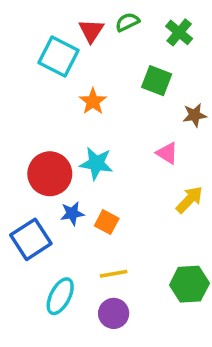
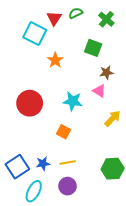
brown star: (195, 115) -> (106, 72), moved
cyan star: (96, 163) -> (73, 101), moved
blue star: (72, 213) -> (43, 164), moved
blue square: (31, 239) -> (17, 167), moved
cyan ellipse: (60, 296) -> (34, 191), moved

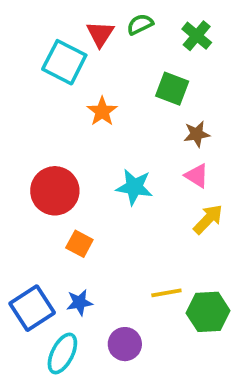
pink triangle: (99, 91) -> (197, 176), moved
orange square: (63, 132) -> (79, 244), moved
yellow line: (68, 163) -> (166, 293), moved

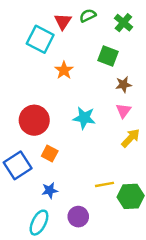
pink triangle: (197, 176) -> (123, 111), turned 35
blue square: (32, 308) -> (18, 165), moved

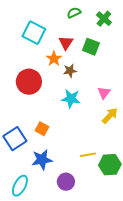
red triangle: (63, 21) -> (66, 43), moved
brown star: (123, 84) -> (70, 71), moved
red circle: (34, 120) -> (29, 82), moved
blue star: (50, 190) -> (42, 160), size x1.5
cyan ellipse: (39, 223) -> (20, 186), moved

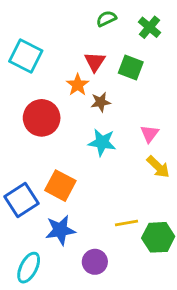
cyan square: (34, 33) -> (26, 56), moved
yellow arrow: (110, 116) -> (158, 167), turned 90
orange square: (42, 129) -> (60, 186), size x1.5

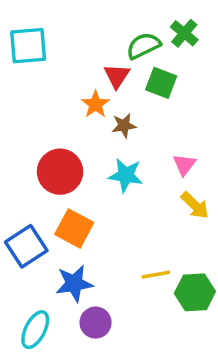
green semicircle: (106, 19) -> (143, 46), moved, size x1.4
cyan square: (26, 56) -> (28, 46), moved, turned -32
red circle: (42, 118) -> (60, 172), moved
purple circle: (95, 262) -> (96, 323), moved

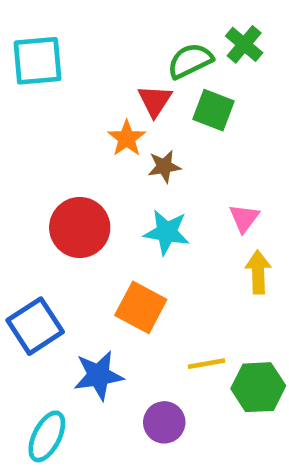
yellow arrow: (195, 205) -> (258, 272), turned -136
orange square: (74, 228) -> (141, 307), moved
purple circle: (96, 323) -> (164, 422), moved

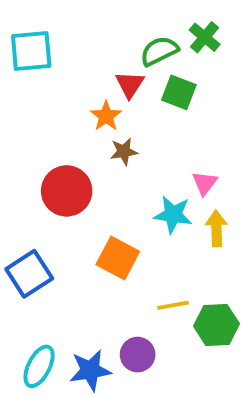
brown star: (164, 166) -> (124, 152), moved
cyan star: (167, 232) -> (173, 215), moved
blue star: (99, 375) -> (90, 370), moved

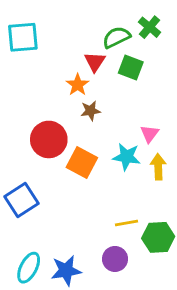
orange square: (118, 258) -> (82, 163), moved
purple circle: (138, 355) -> (115, 259), moved

